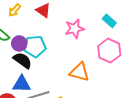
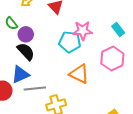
cyan pentagon: (35, 46) -> (70, 42), moved
blue triangle: (22, 84) -> (20, 74), turned -36

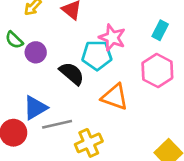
cyan rectangle: (118, 30) -> (160, 30), turned 72
pink star: (83, 31) -> (112, 38), turned 30
black semicircle: (26, 52) -> (72, 73), moved

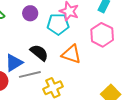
purple circle: (36, 52) -> (30, 13), moved
black semicircle: (72, 73) -> (39, 53), moved

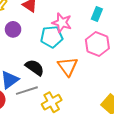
purple circle: (30, 13) -> (13, 29), moved
orange triangle: (71, 54) -> (68, 66), turned 40

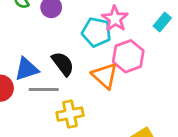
pink hexagon: (97, 44) -> (128, 56), moved
orange triangle: (68, 66) -> (105, 76), turned -30

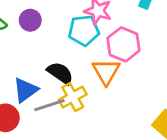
orange triangle: (105, 76) -> (106, 72), turned 36
yellow cross: (70, 114) -> (73, 97), moved

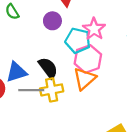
purple circle: (30, 20) -> (52, 21), moved
pink hexagon: (123, 44) -> (88, 59), moved

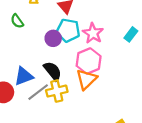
purple circle: (52, 21) -> (53, 38), moved
cyan pentagon: (78, 41) -> (68, 30), moved
gray line: (31, 90) -> (38, 92), turned -35

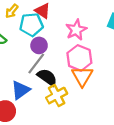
cyan pentagon: (68, 30) -> (31, 25), moved
pink star: (93, 33) -> (76, 30), turned 30
gray line: (38, 92) -> (36, 63), moved

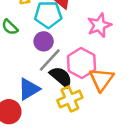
purple circle: (39, 45) -> (44, 41), moved
pink hexagon: (79, 58) -> (81, 63), moved

